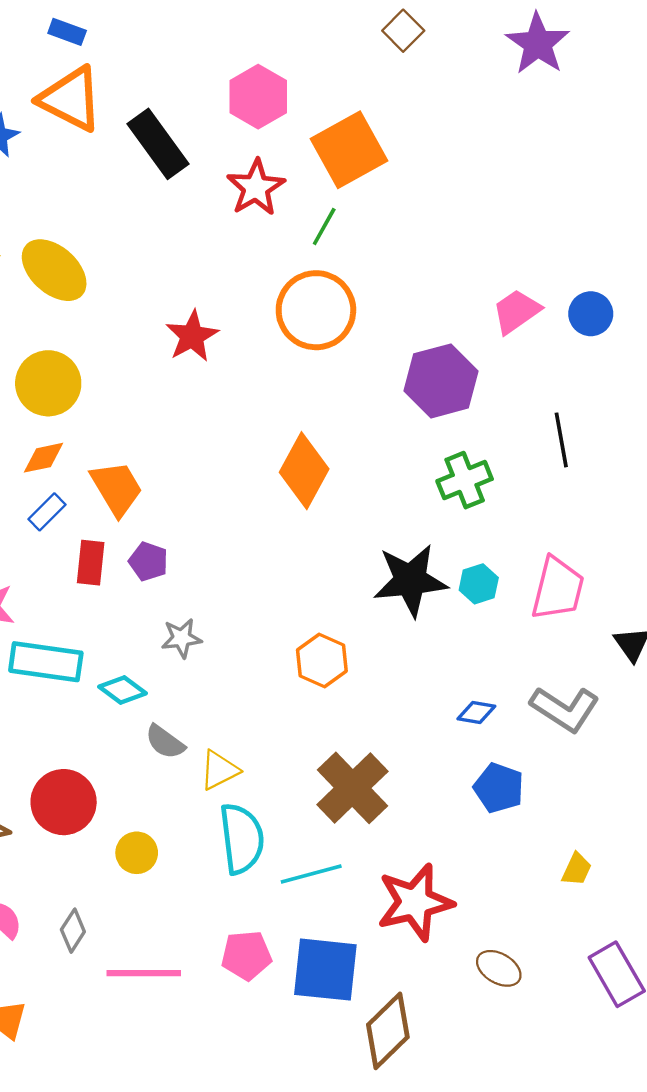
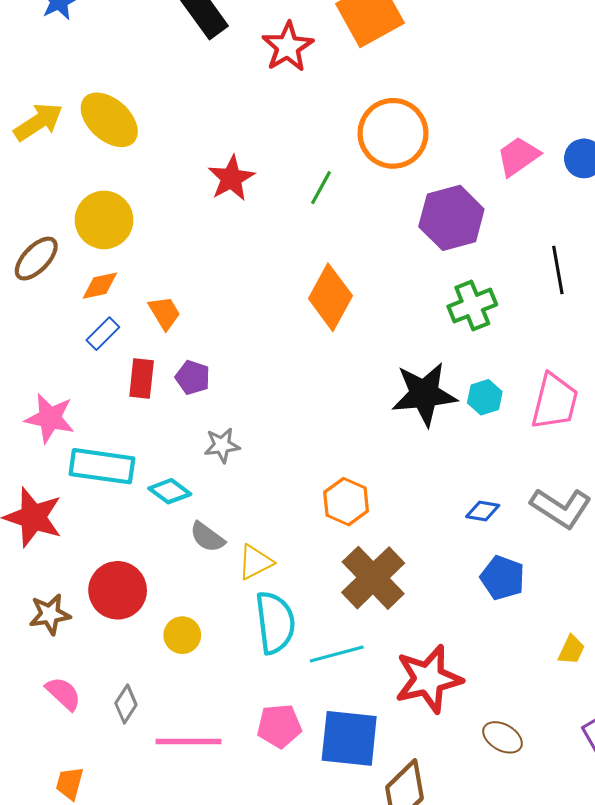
green line: (324, 226) -> (321, 188), moved
orange circle: (316, 310) -> (393, 133), moved
orange trapezoid: (117, 488) -> (165, 313), size x0.7
orange hexagon: (322, 661) -> (346, 502), moved

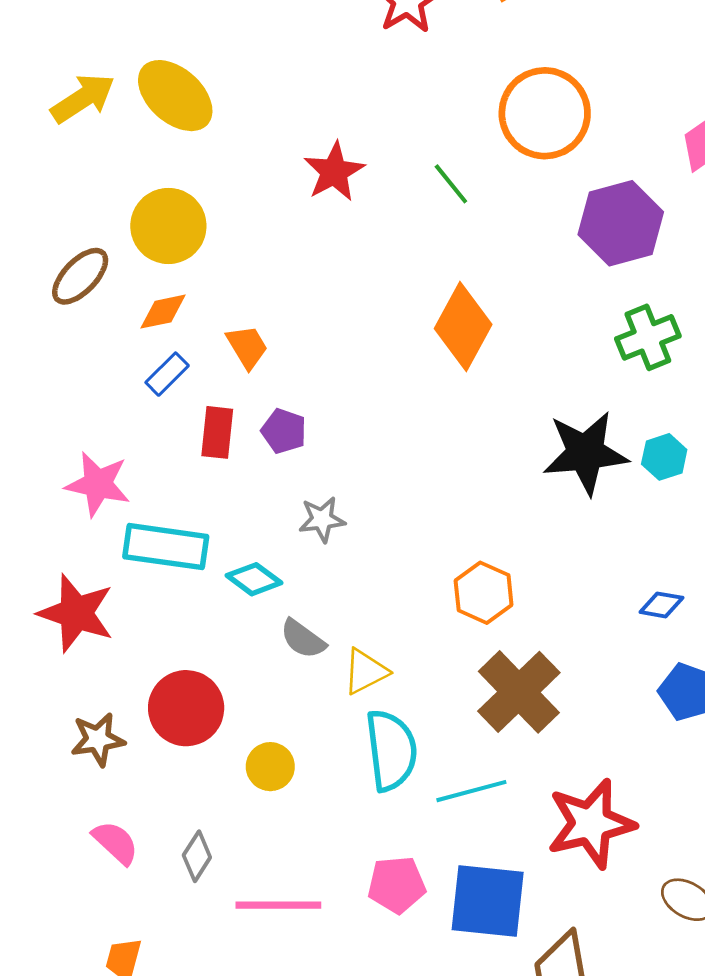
green line: (321, 188) -> (451, 184), turned -68

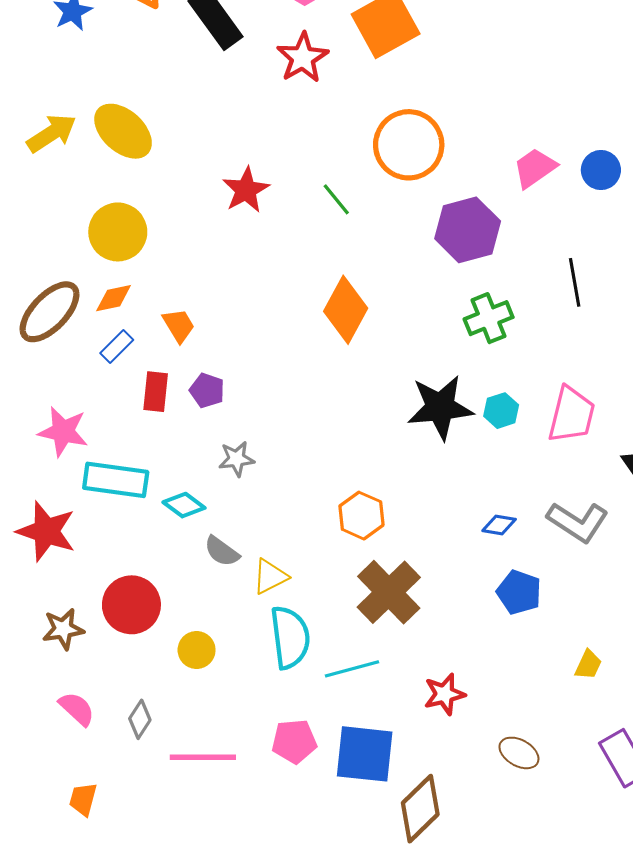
brown ellipse: (80, 276) -> (50, 312), moved, size x1.4
red star: (591, 824) -> (444, 694), size x0.6

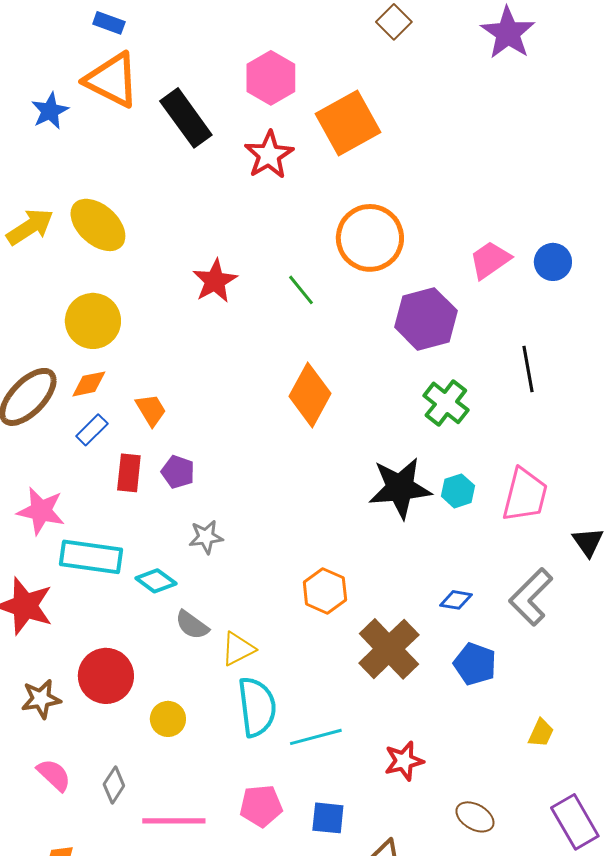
green cross: (489, 318) -> (446, 403), turned -30
gray L-shape: (578, 522) -> (531, 597), turned 102
brown cross: (389, 592) -> (389, 649), moved
blue square: (365, 754) -> (328, 818), size x0.6

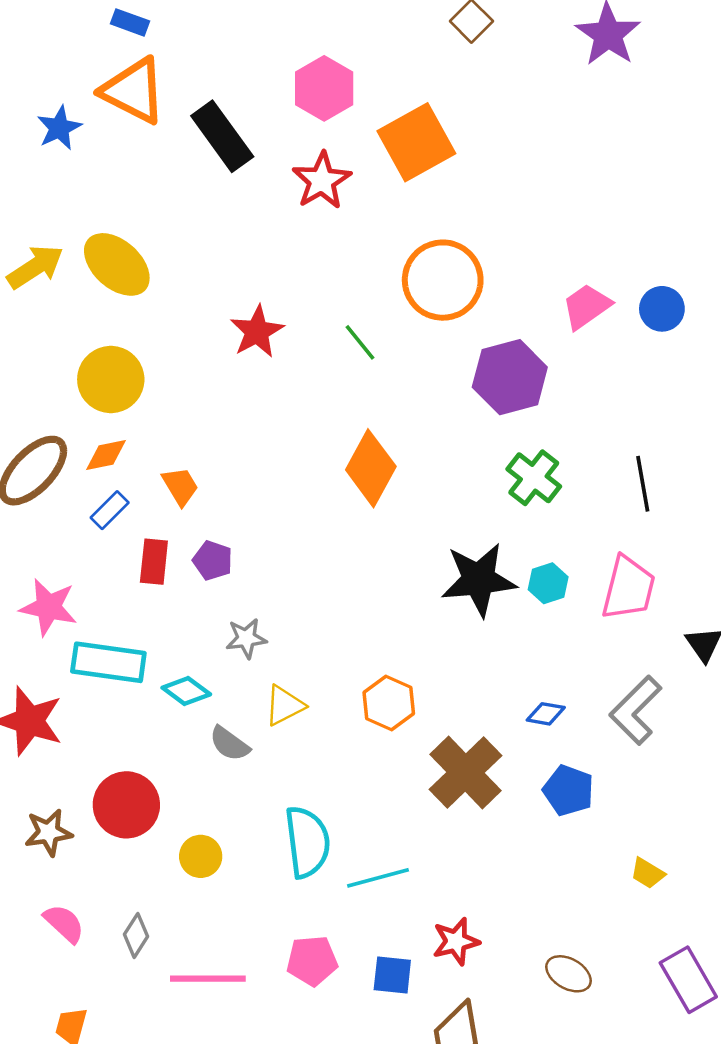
black line: (528, 369) -> (643, 484), moved
yellow triangle: (238, 649) -> (285, 705), moved
yellow trapezoid: (541, 733) -> (648, 873), turned 96
red star: (404, 761) -> (456, 941), moved

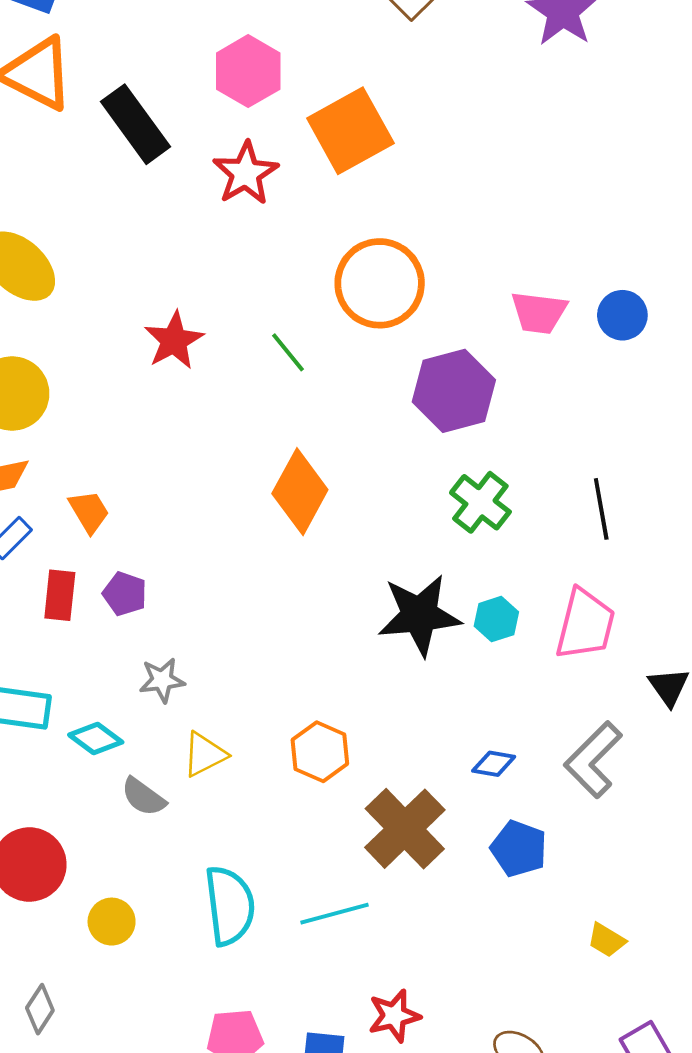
pink trapezoid: (586, 306) -> (539, 313), turned -138
cyan line: (378, 878) -> (334, 914), moved

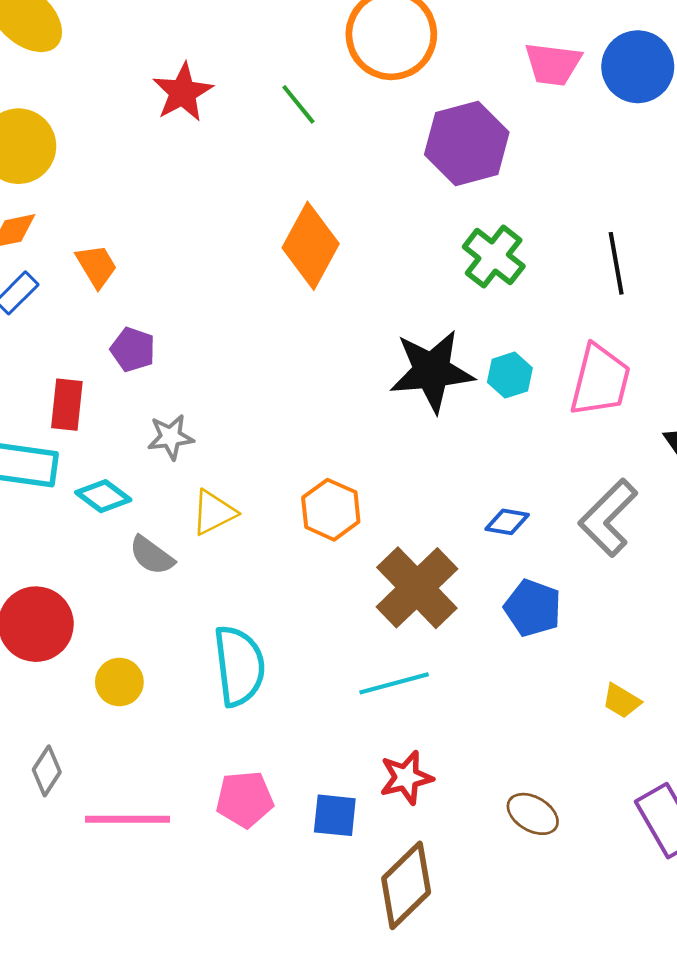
blue circle: (622, 315) -> (638, 67), size x1.4
red rectangle: (60, 595) -> (67, 405), moved
cyan line: (334, 914) -> (394, 683), moved

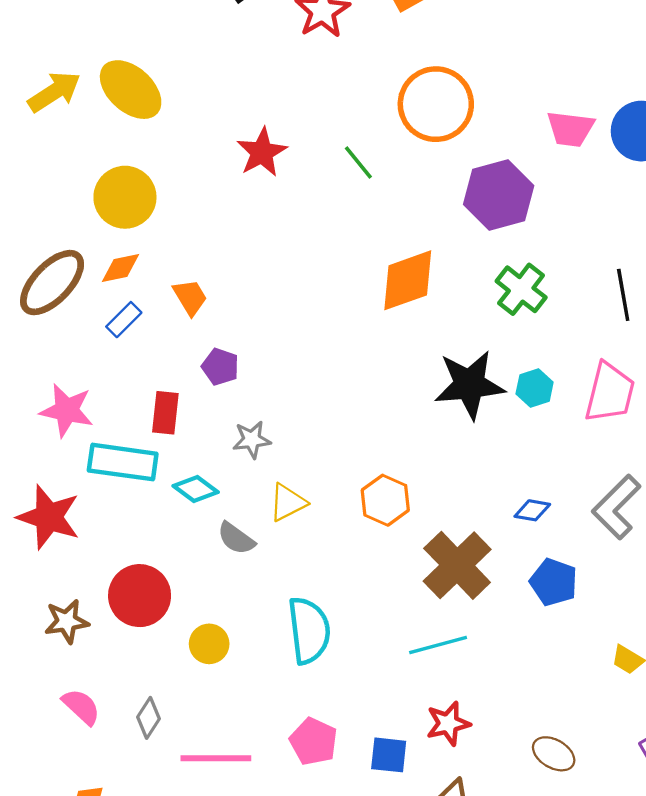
orange diamond: (311, 246) -> (408, 280), moved, turned 42
pink pentagon: (245, 799) -> (313, 741), turned 30

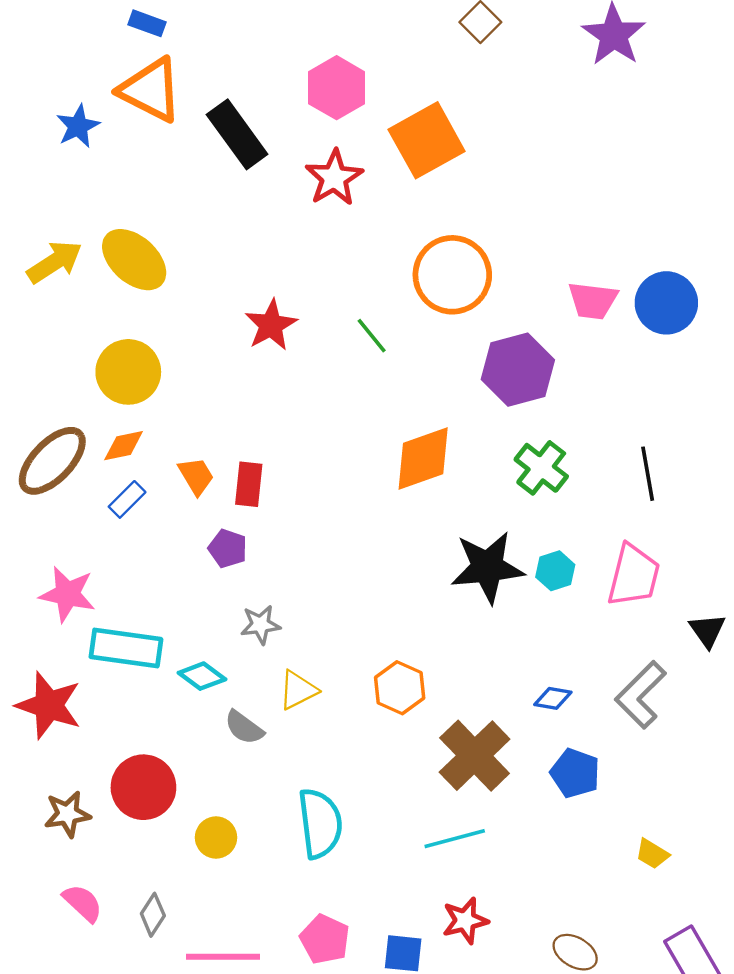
red rectangle: (165, 413) -> (249, 484), moved

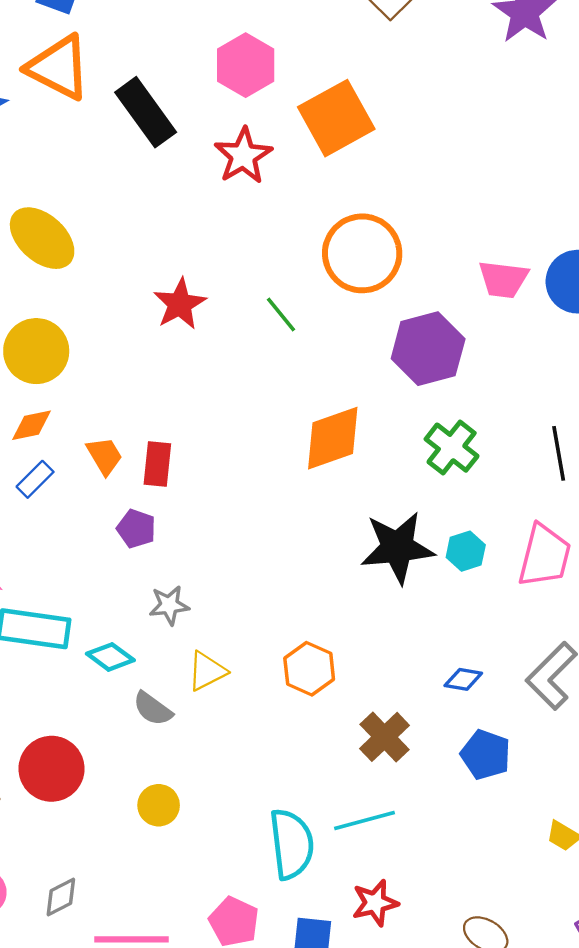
brown cross: (475, 756) -> (384, 737), size x0.7
cyan semicircle: (320, 823) -> (292, 844), moved
yellow circle: (216, 837) -> (159, 805), moved
gray diamond: (153, 915) -> (61, 897), turned 30

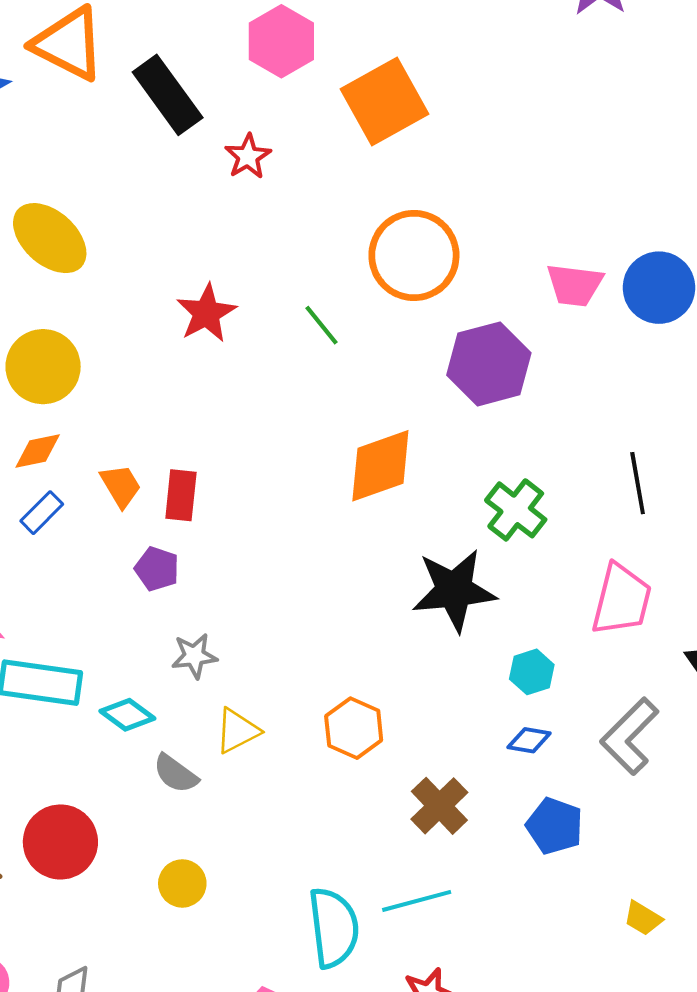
red star: (243, 156) -> (248, 156), moved, size x0.7
green cross: (452, 448) -> (516, 510), moved
cyan hexagon: (466, 551) -> (532, 672), moved

